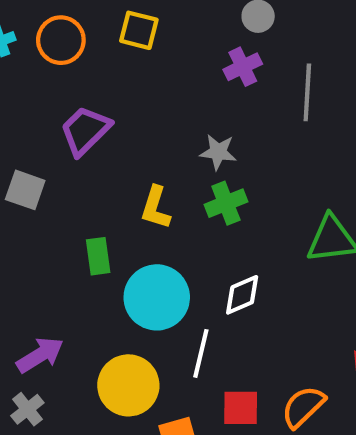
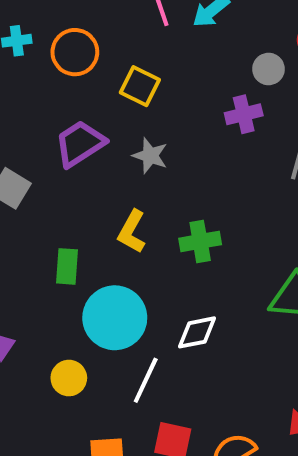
yellow square: (139, 30) -> (140, 86), moved
gray star: (218, 152) -> (150, 156), moved
yellow circle: (128, 385) -> (69, 378), moved, size x0.6

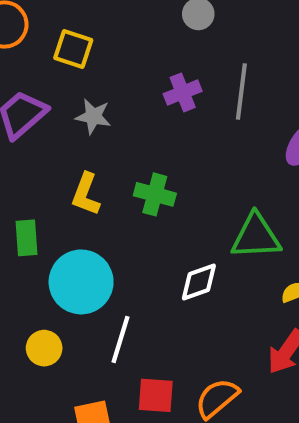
purple cross: (244, 114) -> (183, 92), moved
green cross: (200, 241) -> (155, 194), turned 33
white diamond: (197, 332) -> (199, 282), moved

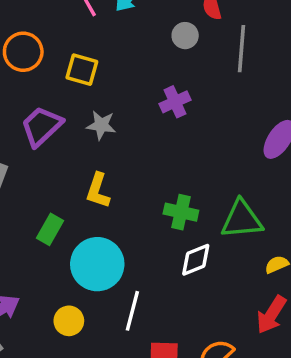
gray line: (241, 91) -> (241, 49), moved
green cross: (155, 194) -> (181, 212), moved
green rectangle: (27, 238) -> (50, 229), turned 36

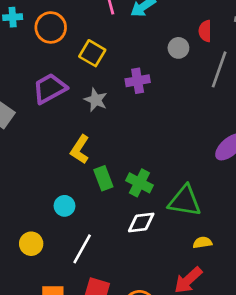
purple cross: (175, 102) -> (138, 81), moved
green rectangle: (50, 229) -> (103, 178), moved, turned -65
cyan circle: (97, 264) -> (65, 206), size x0.5

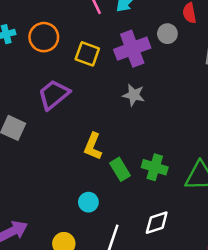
purple cross: (138, 81) -> (132, 49), moved, size x1.5
gray star: (96, 100) -> (134, 95), moved
white diamond: (141, 222) -> (157, 223), moved

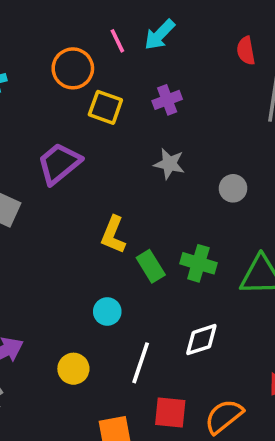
gray circle: (167, 34) -> (233, 188), moved
orange circle: (44, 37) -> (73, 68), moved
purple cross: (132, 49) -> (167, 100), size x0.6

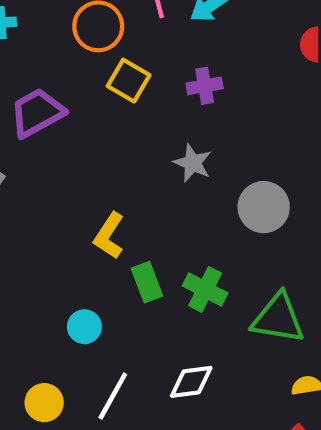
purple trapezoid: (59, 163) -> (37, 113), moved
gray circle: (233, 188) -> (264, 207), size x1.5
yellow circle: (73, 369) -> (44, 403), moved

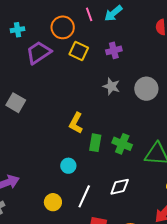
purple trapezoid: (37, 113) -> (39, 53), moved
gray circle: (264, 207) -> (146, 89), moved
green rectangle: (147, 282) -> (95, 143), turned 36

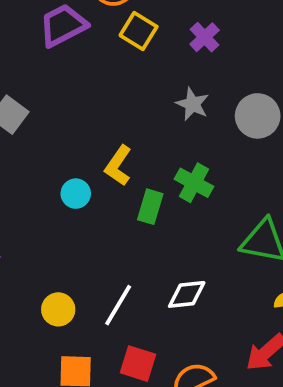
purple cross: (114, 50) -> (205, 37), turned -35
green cross: (122, 144) -> (194, 183), moved
cyan circle: (68, 166) -> (76, 194), moved

